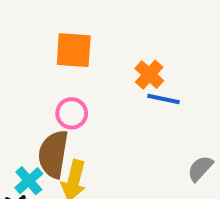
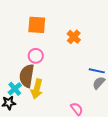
blue line: (164, 99) -> (97, 71), moved

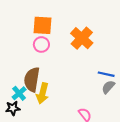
orange cross: (74, 37) -> (82, 38), size x1.5
pink circle: (36, 56) -> (41, 45), moved

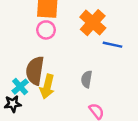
blue line: (106, 74) -> (112, 45), moved
gray semicircle: (108, 87) -> (87, 79), moved, turned -32

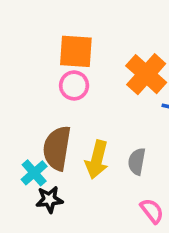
yellow arrow: (47, 87) -> (97, 160), moved
black star: (13, 104) -> (49, 199), moved

